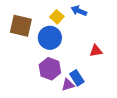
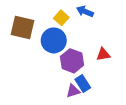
purple hexagon: (50, 69) -> (72, 61), moved

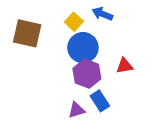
blue circle: (54, 40) -> (83, 48), moved
purple triangle: (73, 91) -> (76, 110), moved

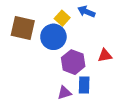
blue circle: (83, 48) -> (53, 37), moved
blue rectangle: (100, 101) -> (84, 85), turned 35

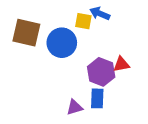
yellow square: (62, 18) -> (83, 21), moved, turned -32
purple hexagon: (73, 62) -> (101, 72), moved

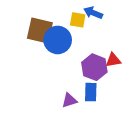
brown square: (26, 33) -> (40, 31), moved

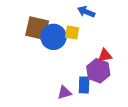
yellow square: (78, 20) -> (72, 33), moved
purple hexagon: (94, 67) -> (98, 71), moved

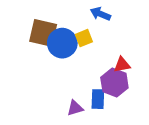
yellow square: (72, 33) -> (84, 38), turned -32

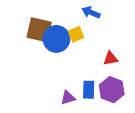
purple hexagon: (114, 83) -> (112, 90), moved

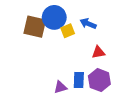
blue arrow: (91, 12) -> (88, 24), moved
blue circle: (56, 39) -> (54, 17), moved

